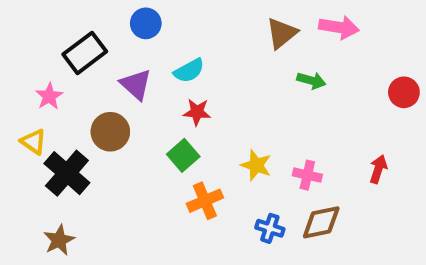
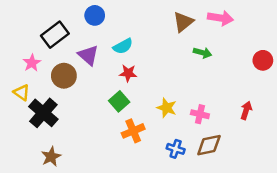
brown circle: (110, 132) -> (64, 76), moved
brown star: (59, 240) -> (51, 157), moved

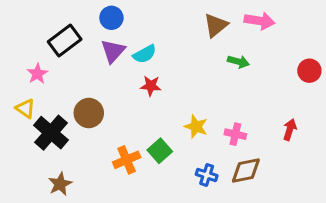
purple triangle: (88, 55) -> (113, 51), moved, turned 30
brown circle: (64, 76) -> (89, 113), moved
green square: (119, 101) -> (160, 151), moved
orange cross: (133, 131) -> (127, 160), moved

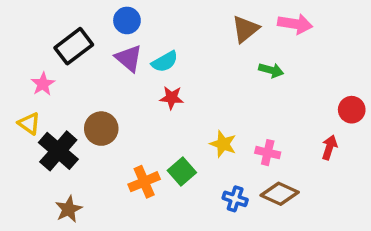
purple triangle: (113, 51) -> (129, 58), turned -32
red circle: (309, 71) -> (352, 110), moved
brown diamond: (246, 170) -> (280, 194), turned 36

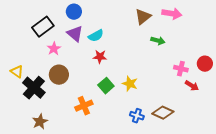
pink star: (43, 84) -> (54, 49), moved
red arrow: (329, 147) -> (192, 86), turned 104
pink cross: (268, 153) -> (181, 69), moved
green square: (182, 171) -> (106, 86), moved

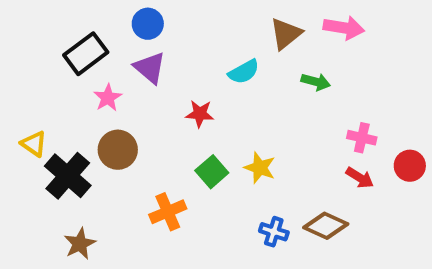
cyan semicircle: (96, 36) -> (244, 72), moved
red circle: (205, 64) -> (410, 166), moved
red arrow: (192, 86) -> (360, 178), moved

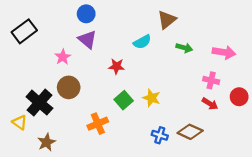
pink arrow: (344, 28) -> (224, 52), moved
black rectangle: (86, 54) -> (24, 31), moved
yellow triangle: (34, 144) -> (20, 122), moved

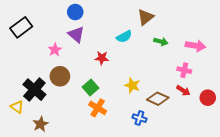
red circle: (239, 97) -> (208, 98), moved
green square: (124, 100) -> (91, 87), moved
orange cross: (98, 124) -> (98, 108), moved, turned -36
brown diamond: (190, 132) -> (158, 99), moved

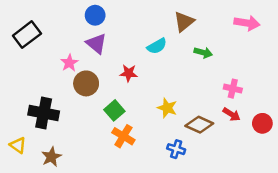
pink arrow: (196, 46) -> (247, 23), moved
brown circle: (60, 76) -> (86, 83), moved
black cross: (34, 90) -> (44, 113), turned -30
yellow triangle: (17, 107) -> (18, 145), moved

